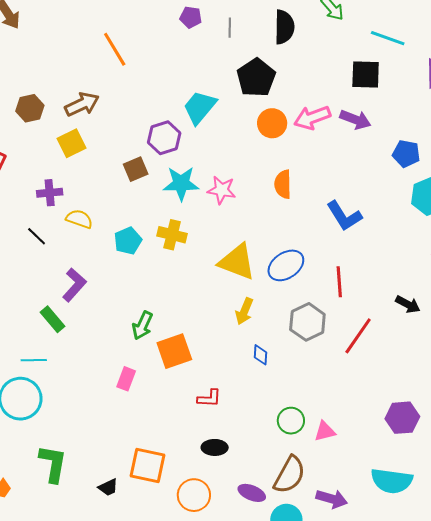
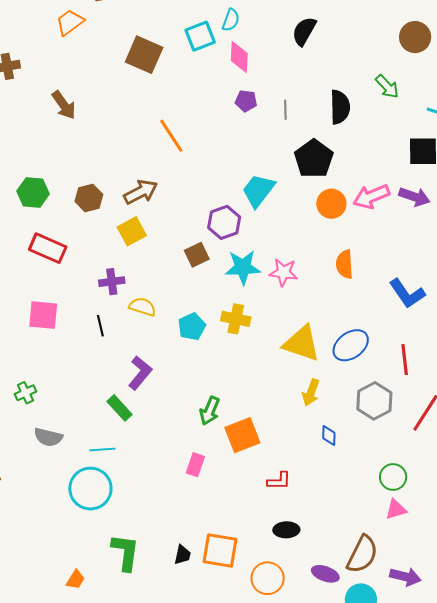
black line: (37, 236) -> (100, 326), turned 35
green circle: (291, 421) -> (393, 477), moved
black trapezoid: (108, 487) -> (182, 555), moved, turned -50

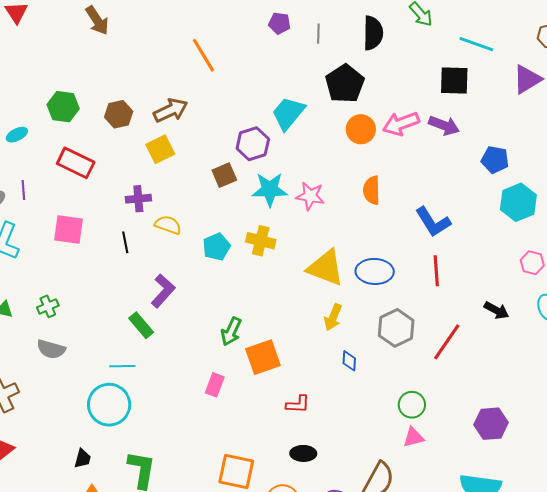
blue ellipse: (351, 345) -> (375, 271), turned 36
red line: (405, 360) -> (436, 271), moved
gray semicircle: (48, 437) -> (51, 349), moved
black trapezoid: (182, 555) -> (83, 459), moved

